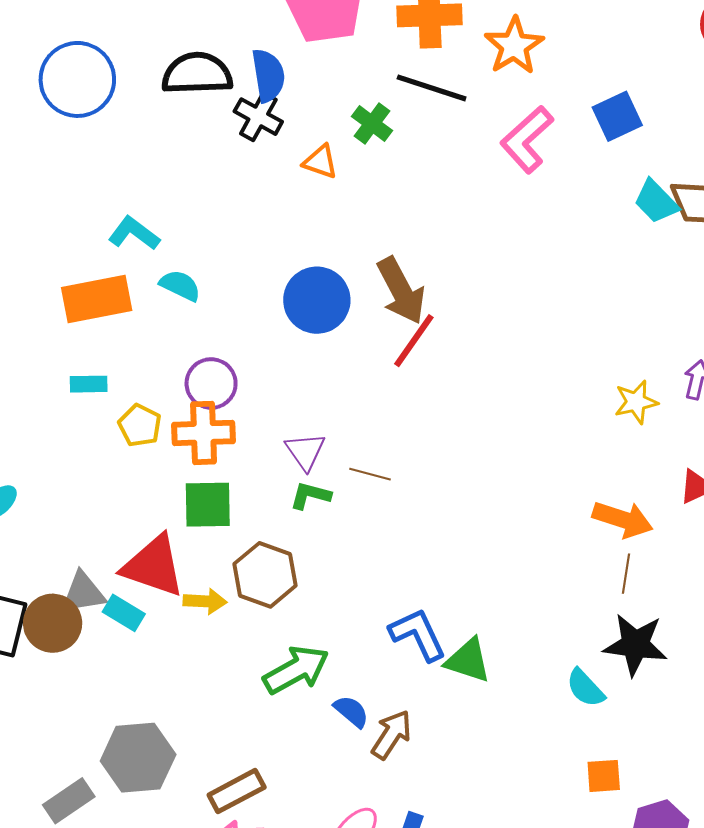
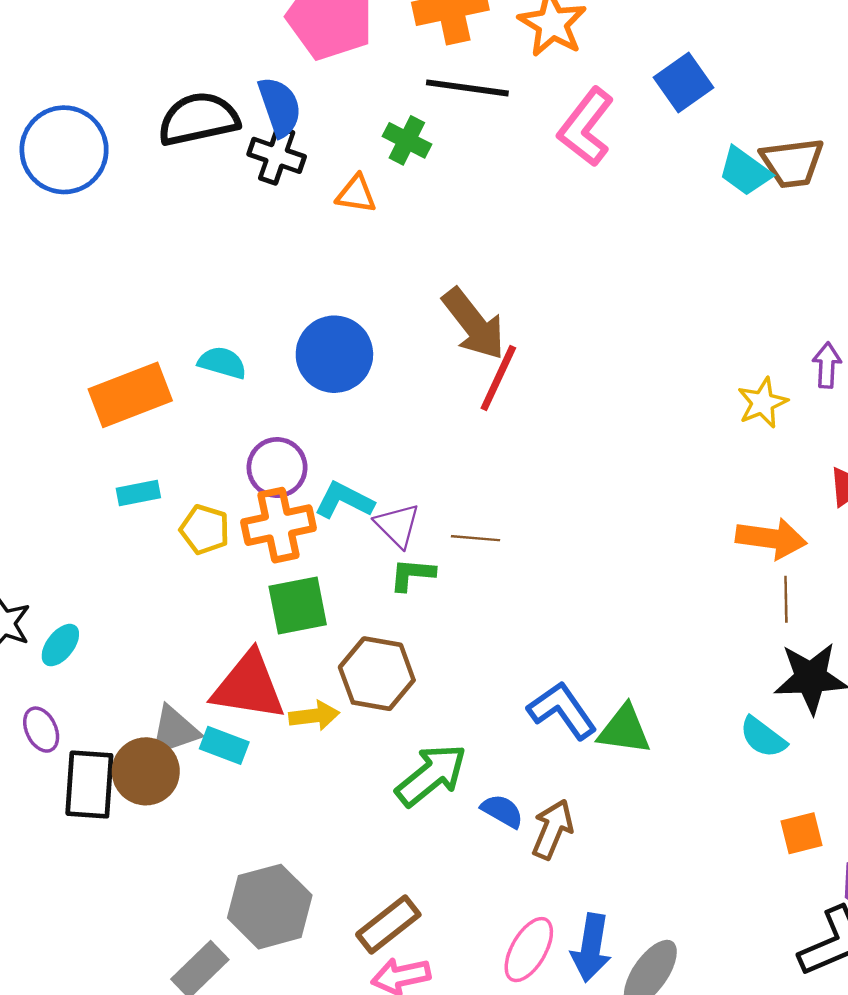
cyan L-shape: (134, 233) -> (344, 500), moved
blue circle: (317, 300) -> (334, 354), moved

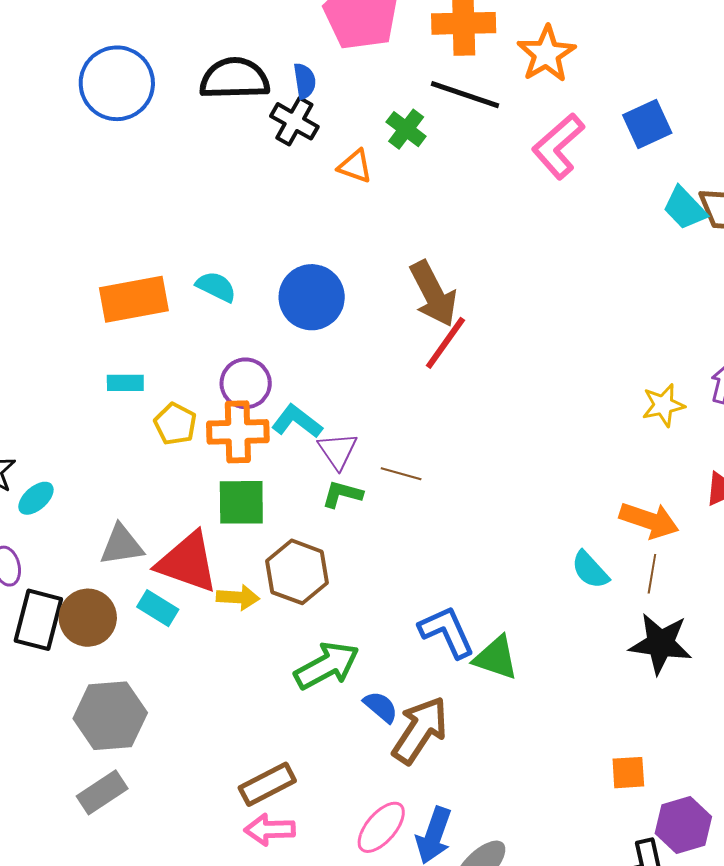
blue semicircle: (280, 107) -> (305, 81), size x0.7
gray triangle: (174, 731) -> (122, 545), moved
cyan semicircle: (763, 737) -> (590, 570), moved
brown arrow: (552, 829) -> (420, 730), size x1.4
gray hexagon: (270, 907) -> (110, 716), moved

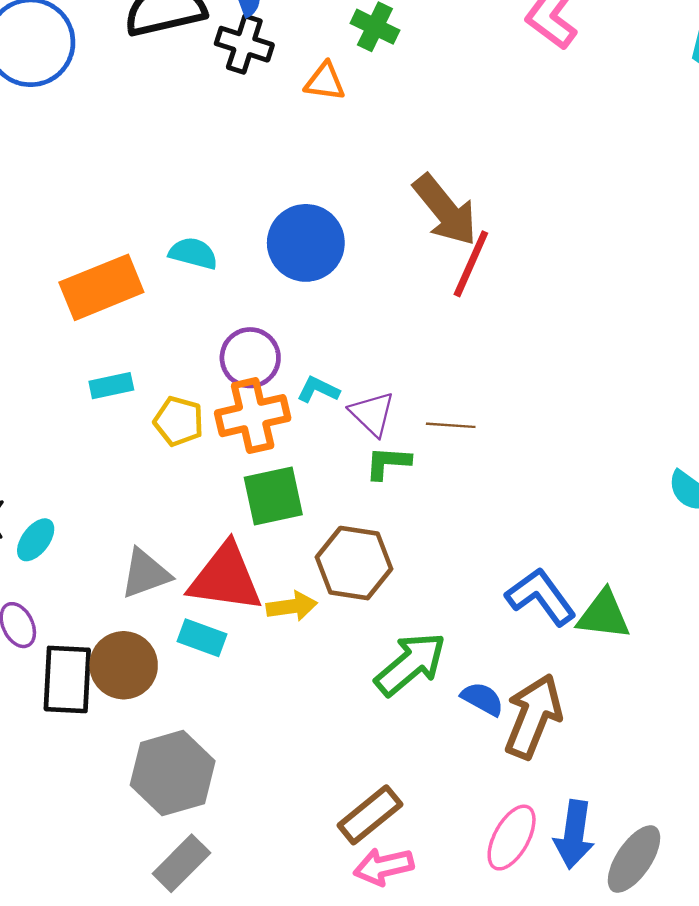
cyan L-shape: (297, 421) -> (318, 390), size x0.7

